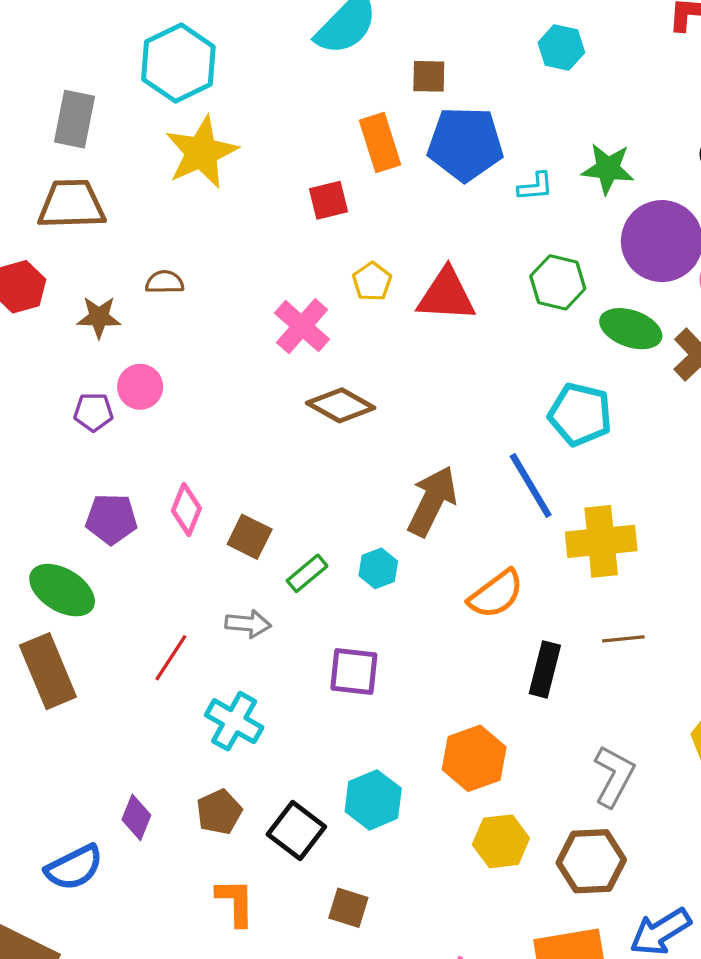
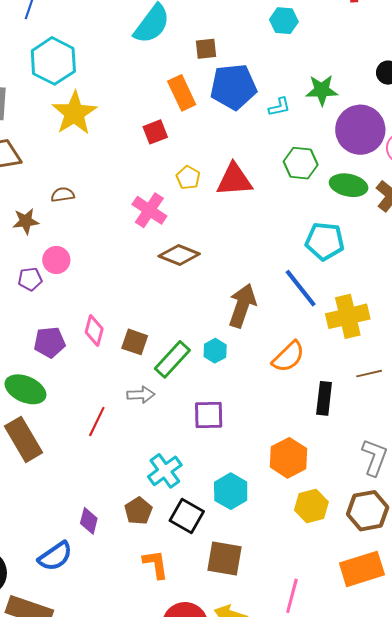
green rectangle: (307, 573) -> (172, 359), size x1.5
cyan cross: (234, 721) -> (165, 471), moved, turned 32
brown square: (348, 908) -> (224, 558), size x1.5

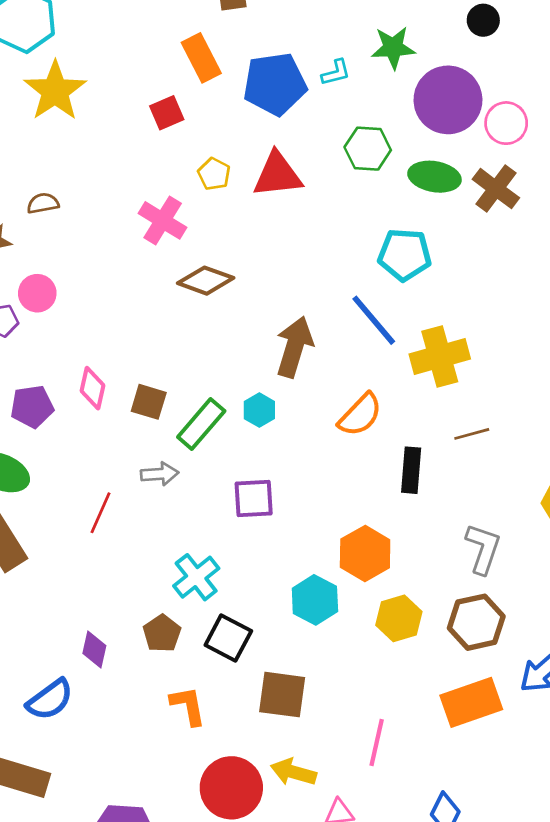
blue pentagon: (233, 87) -> (275, 84), moved
cyan hexagon: (231, 491) -> (315, 600), moved

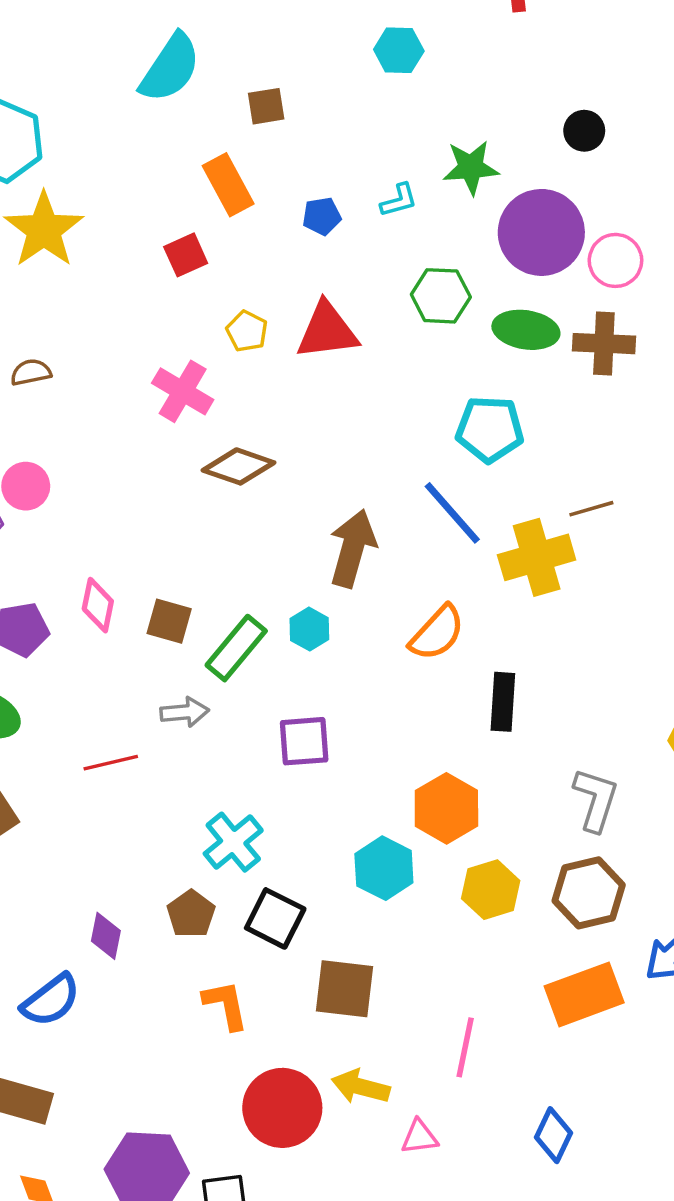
blue pentagon: (275, 84) -> (322, 216), size x0.5
brown cross: (496, 189) -> (604, 344), turned -33
brown line: (472, 434) -> (591, 509), moved
red line: (101, 513) -> (111, 763), turned 54

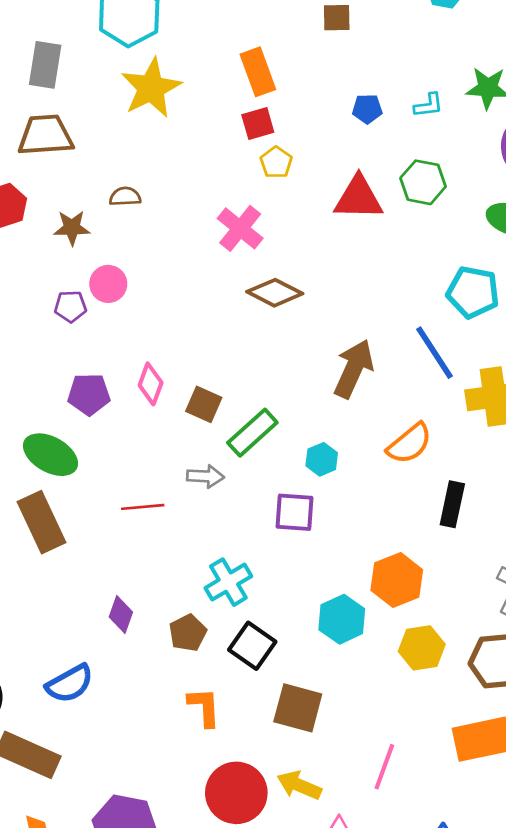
orange rectangle: (228, 185) -> (258, 72), moved
green hexagon: (441, 296) -> (423, 182), moved
yellow pentagon: (247, 331) -> (276, 162), moved
cyan hexagon: (309, 629) -> (322, 459), moved
purple diamond: (106, 936) -> (121, 614), moved

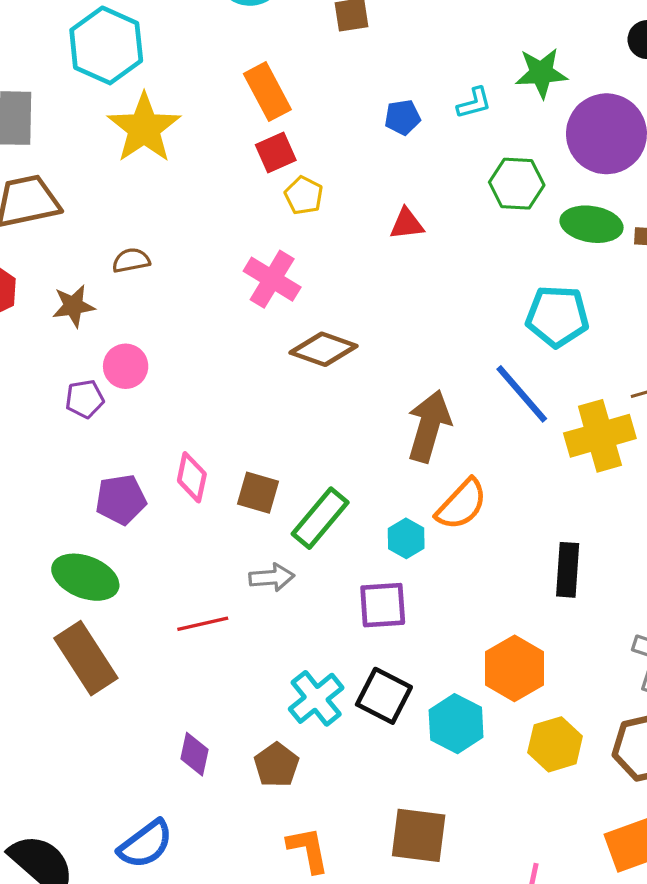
green hexagon: (423, 182) -> (517, 184), moved
red triangle: (358, 198) -> (407, 224), size x0.6
orange semicircle: (409, 444) -> (462, 504), moved
black square: (252, 646) -> (384, 696), moved

